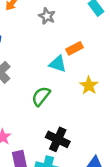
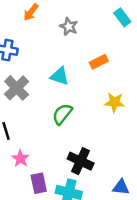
cyan triangle: (58, 64) -> (60, 76), moved
yellow star: (89, 86) -> (114, 102), turned -30

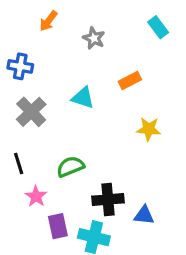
green semicircle: (62, 114) -> (70, 167), moved, turned 30
black cross: (81, 161) -> (108, 200), turned -30
blue triangle: (121, 187) -> (144, 215), moved

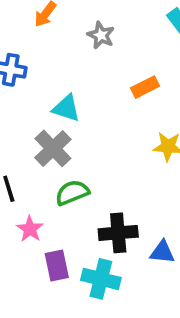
cyan triangle: (83, 98) -> (66, 108), moved
gray cross: (31, 112) -> (53, 148), moved

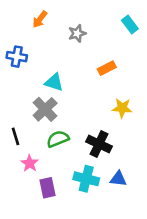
gray star: (101, 35) -> (77, 33), turned 30
black cross: (118, 233) -> (99, 144), moved, turned 30
cyan cross: (101, 279) -> (86, 179), moved

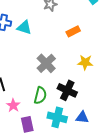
cyan triangle: (54, 82) -> (24, 27), moved
gray cross: (45, 109) -> (46, 63), moved
green semicircle: (58, 139) -> (40, 95), moved, turned 126

